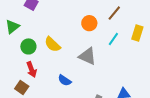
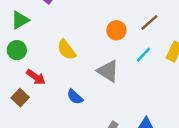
green circle: (28, 46) -> (17, 50), moved
red arrow: (32, 69) -> (36, 77), turned -42

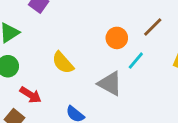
cyan line: (143, 55) -> (136, 61), moved

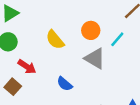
orange circle: (117, 38) -> (91, 30), moved

